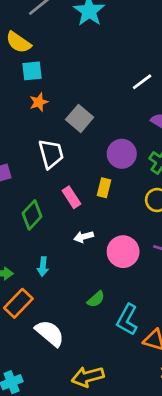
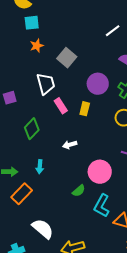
pink rectangle: (71, 197) -> (61, 106), moved
pink circle: (123, 252) -> (100, 172), moved
white semicircle: (50, 333) -> (43, 229), moved

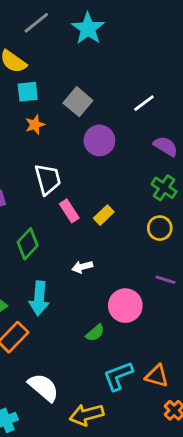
gray square: (67, 58) -> (78, 102), moved
purple circle: (98, 84) -> (99, 140), moved
yellow rectangle: (85, 109) -> (104, 215), turned 32
cyan arrow: (40, 167) -> (39, 298), size x1.6
cyan L-shape: (102, 206) -> (118, 376), moved, turned 40

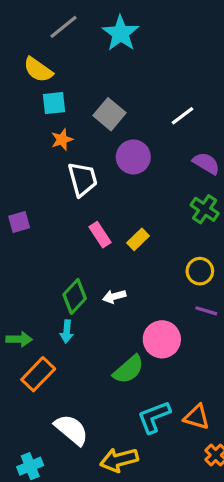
white trapezoid: (48, 179) -> (83, 179), moved
yellow circle: (160, 228) -> (200, 271), moved
green diamond: (28, 244) -> (75, 296), moved
cyan arrow: (39, 298) -> (67, 331), size x0.6
green semicircle: (95, 333) -> (129, 369), size x1.5

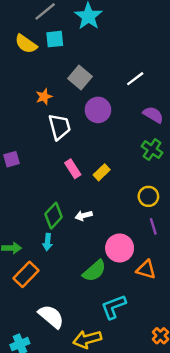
cyan square: (54, 103) -> (55, 39), moved
purple line: (206, 311) -> (153, 226), turned 56
orange triangle: (197, 417) -> (146, 270), moved

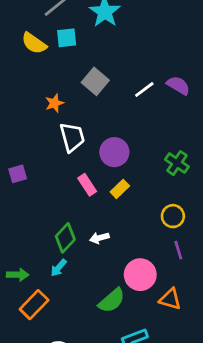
white line: (135, 79) -> (144, 90), moved
purple circle: (98, 110) -> (114, 152), moved
purple semicircle: (153, 115) -> (178, 85), moved
cyan arrow: (48, 242) -> (59, 268), turned 35

